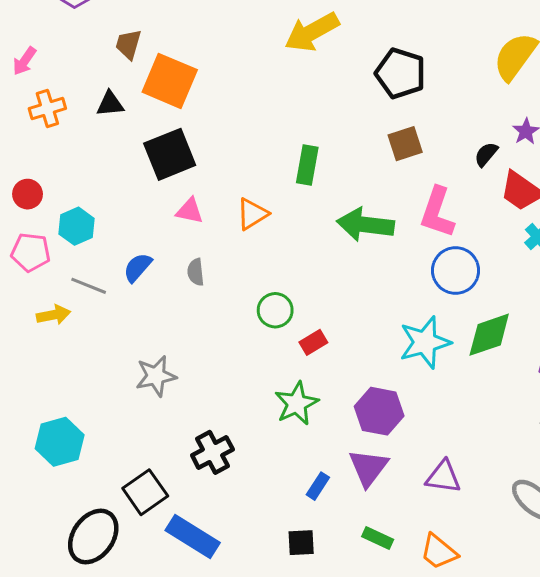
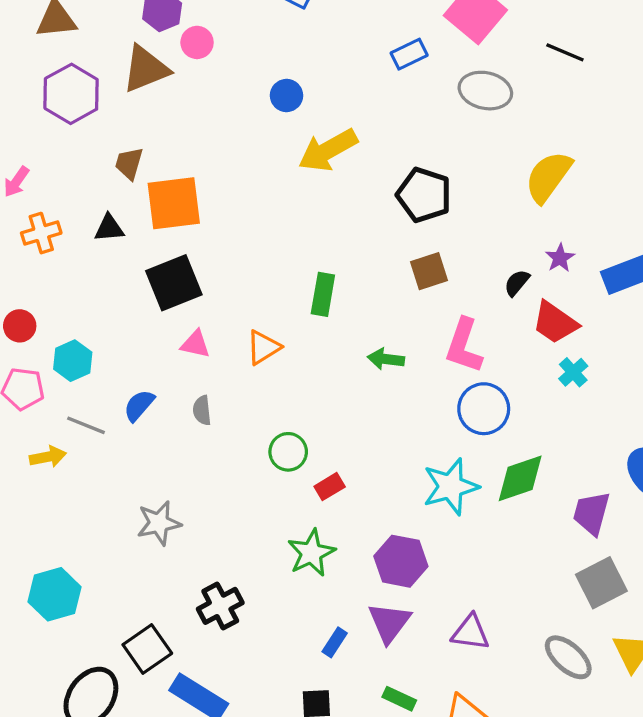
orange square: (170, 81) -> (174, 203), turned -30
green arrow: (365, 225) -> (386, 359), size x0.6

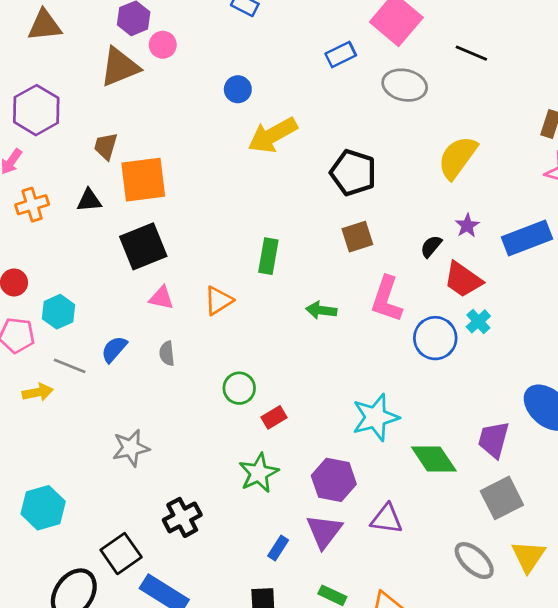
purple hexagon: (71, 94) -> (36, 110), moved
blue circle: (484, 409) -> (435, 338), moved
green diamond: (520, 478) -> (434, 459), moved, turned 75
purple triangle: (470, 632) -> (387, 519), moved

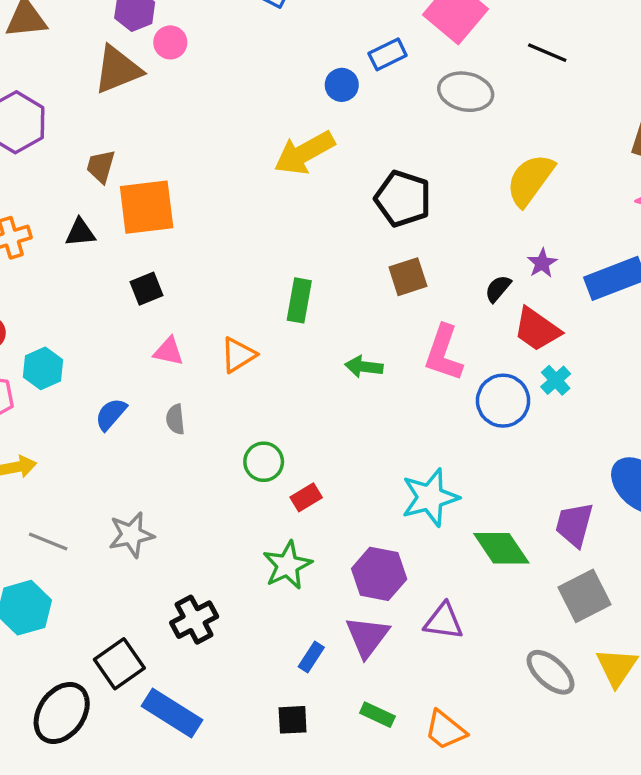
blue circle: (238, 89) -> (342, 85), moved
black square: (143, 246) -> (147, 289), size x0.6
gray line: (70, 366) -> (48, 542), moved

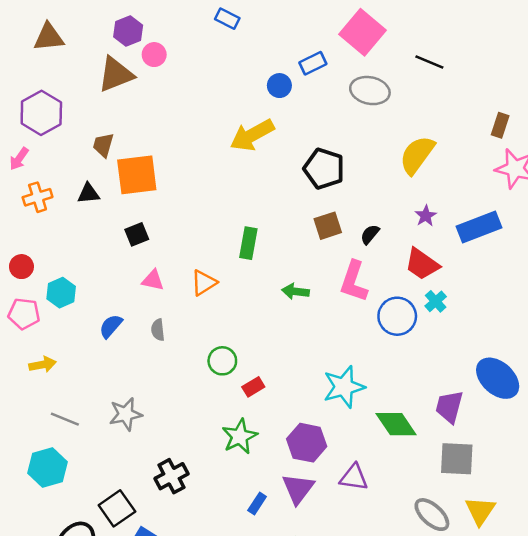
black semicircle: (498, 289) -> (370, 234), moved
gray square: (585, 596) -> (457, 459), turned 30

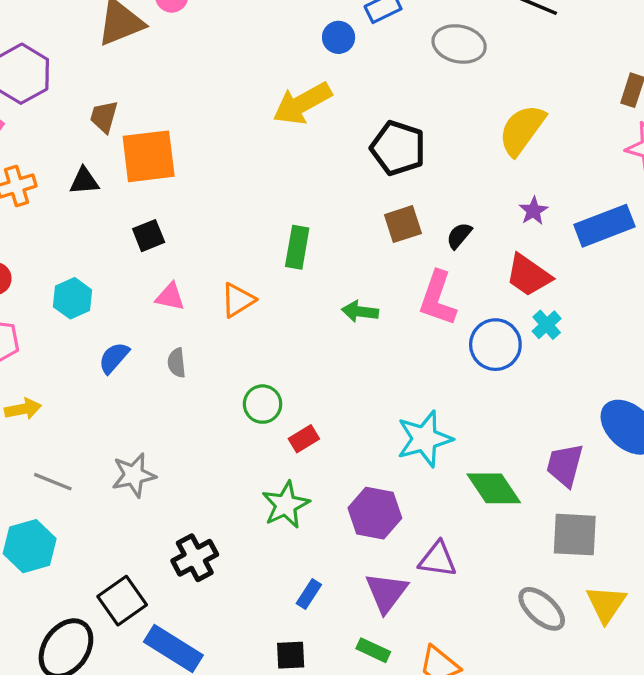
cyan hexagon: (61, 293) -> (73, 298), moved
purple triangle: (298, 489) -> (386, 592), moved

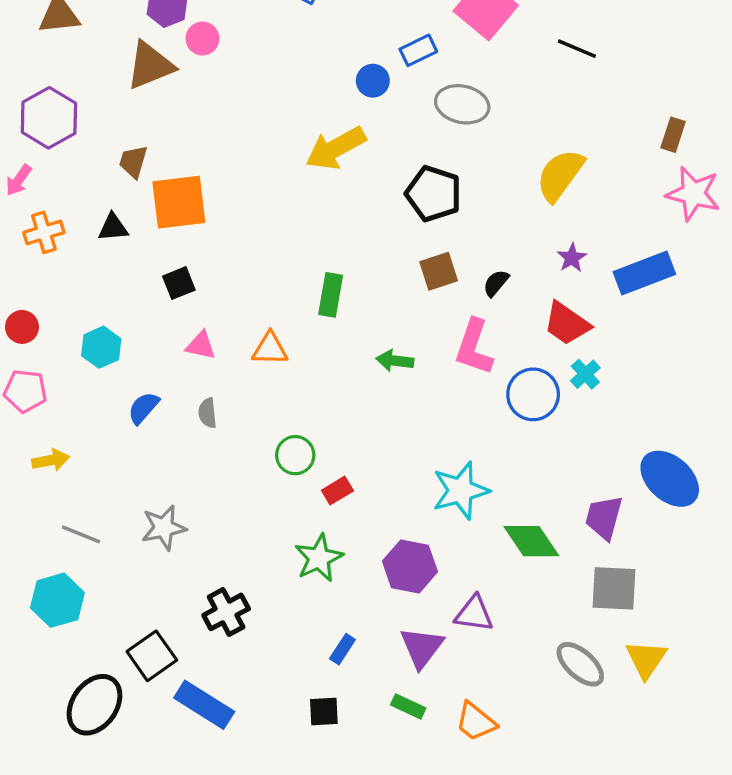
gray ellipse: (459, 44) -> (462, 104), moved
orange triangle: (238, 300) -> (270, 349), turned 33

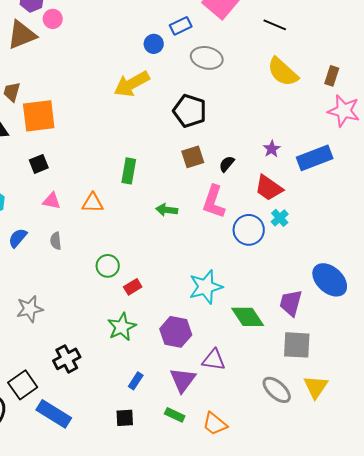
yellow semicircle: (560, 175) -> (283, 72), moved, turned -84

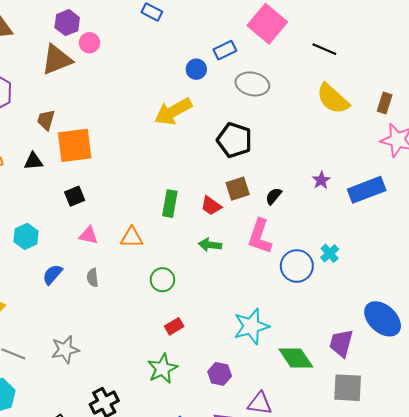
red trapezoid: (269, 188) -> (211, 206), moved, size x0.7
green circle: (108, 266) -> (162, 280), moved
purple hexagon: (176, 332) -> (220, 374), size x0.7

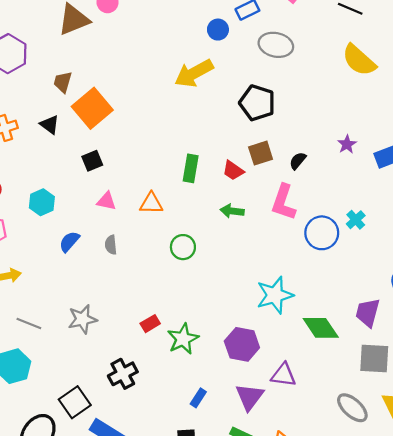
orange square: (75, 145) -> (92, 108), turned -33
black triangle: (33, 161) -> (50, 125), turned 42
red rectangle: (174, 326) -> (150, 324), moved
purple hexagon: (220, 374) -> (242, 344), size x1.4

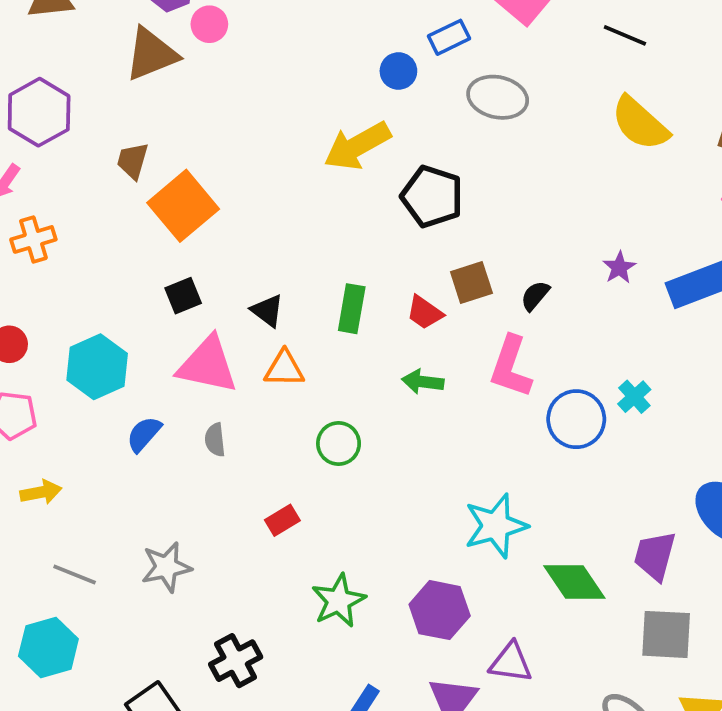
black pentagon: (257, 103) -> (432, 196), moved
black triangle: (50, 125) -> (267, 311), moved
pink triangle: (106, 201) -> (208, 365), size x1.8
cyan hexagon: (42, 202) -> (97, 367), size x1.4
red rectangle: (150, 324) -> (282, 520), moved

